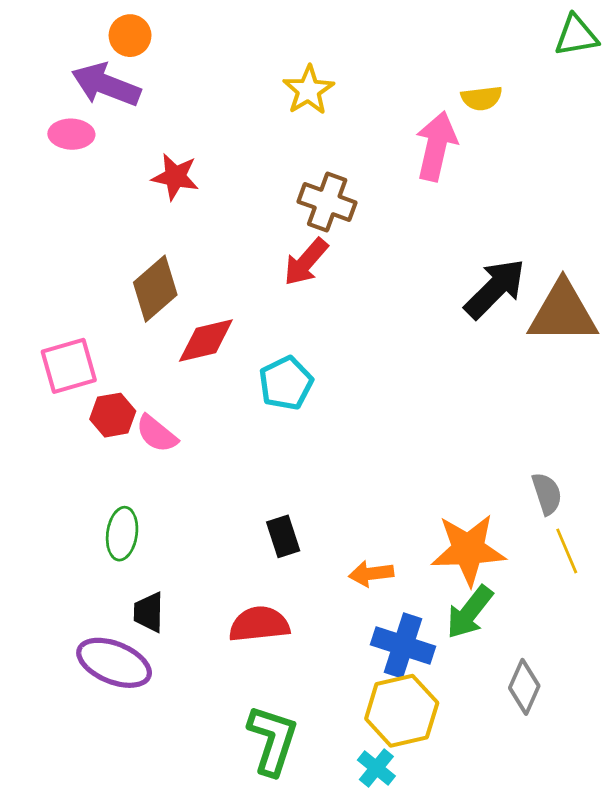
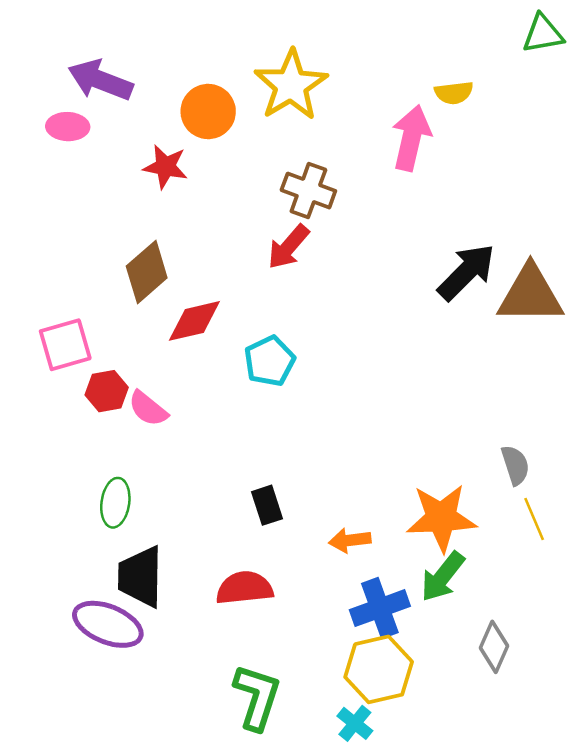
orange circle: (130, 36) -> (208, 112), moved, size x1.4
yellow star: (308, 90) -> (291, 85), size x1.5
black trapezoid: (149, 612) -> (140, 577), size x1.6
blue cross: (403, 645) -> (380, 608), turned -38

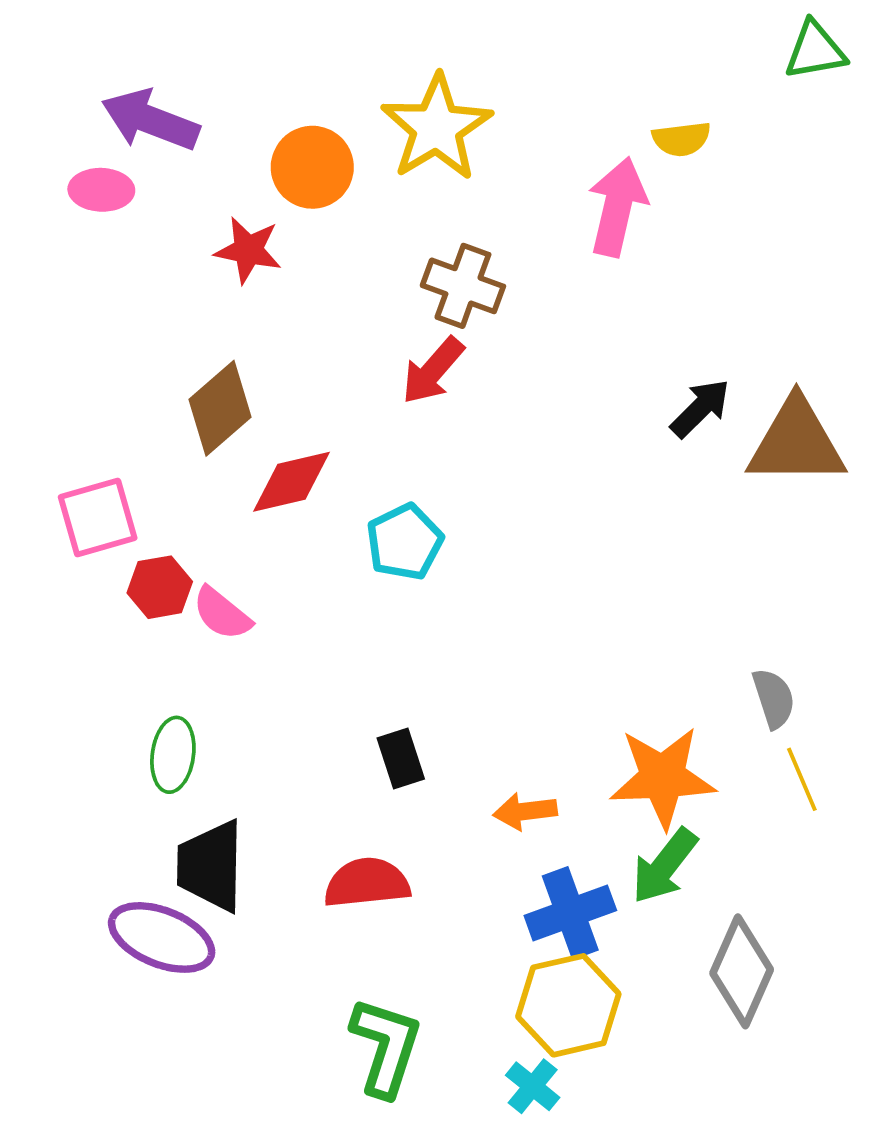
black arrow: (466, 272) -> (700, 408), size x0.7
gray diamond: (494, 647) -> (742, 971), size x1.4

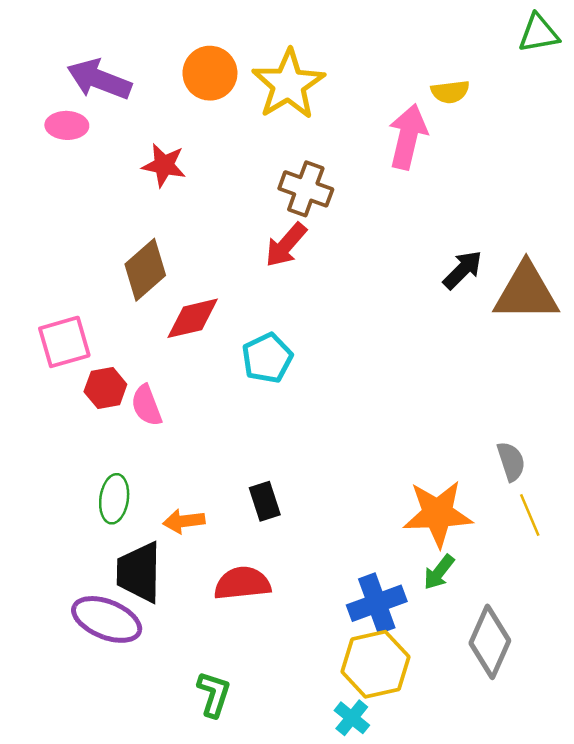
orange circle: (312, 167) -> (210, 73), moved
pink semicircle: (222, 614) -> (146, 405), turned 30
orange arrow: (525, 811) -> (184, 521), moved
green arrow: (664, 866) -> (439, 572), size x0.7
green L-shape: (386, 1047) -> (214, 694), moved, size x0.7

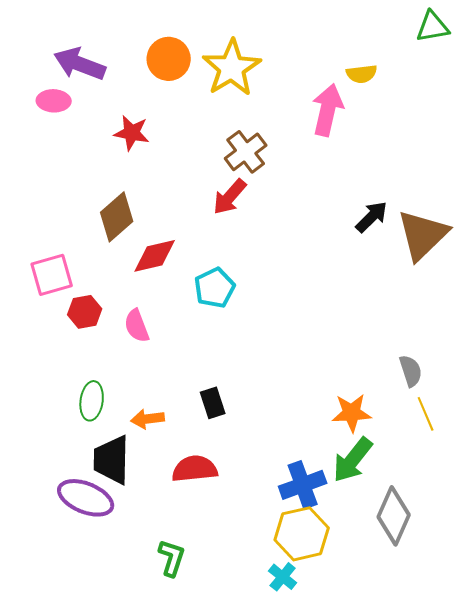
brown cross: (306, 189) -> (246, 152), turned 33
brown triangle: (526, 292) -> (423, 235), turned -44
pink semicircle: (146, 405) -> (137, 326), moved
orange star: (438, 514) -> (352, 413), size x0.7
green arrow: (439, 572) -> (353, 460), size x1.6

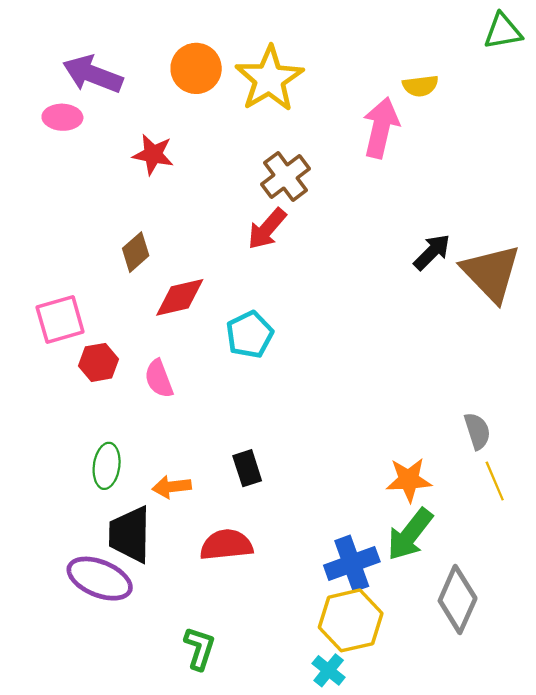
brown diamond: (117, 217) -> (136, 252), size x0.7
brown triangle: (423, 235) -> (491, 273), turned -30

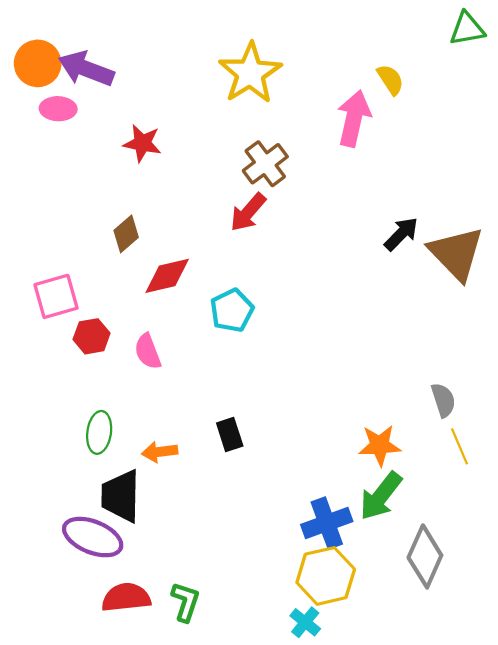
orange circle: (196, 68) -> (38, 63), moved
yellow semicircle: (420, 86) -> (390, 80), turned -116
red semicircle: (226, 545) -> (126, 597), moved

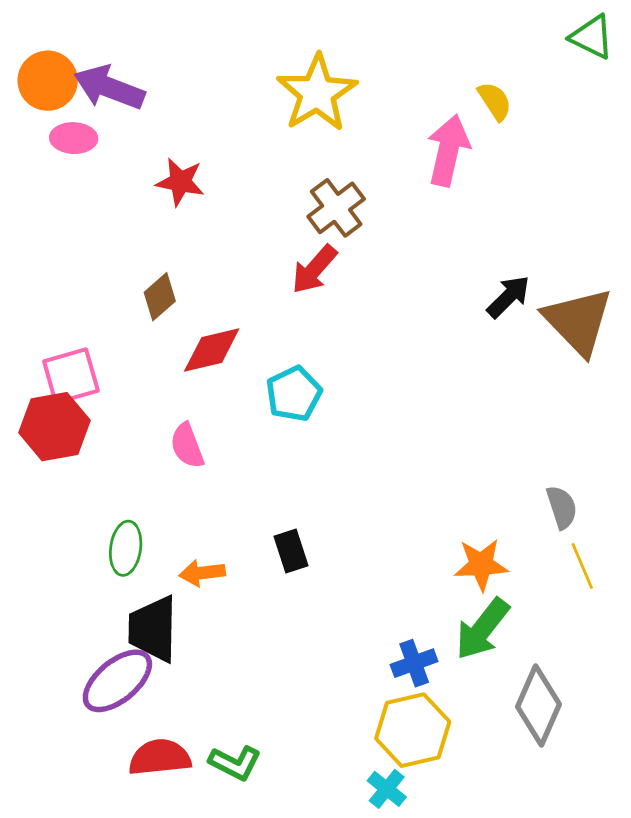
green triangle: (467, 29) -> (592, 37), turned 36
red hexagon: (92, 336) -> (55, 427), moved, size x1.5
blue cross: (327, 523) -> (414, 663), size x0.7
purple ellipse: (93, 537) -> (117, 681), turned -62
green L-shape: (185, 602) -> (235, 763), turned 99

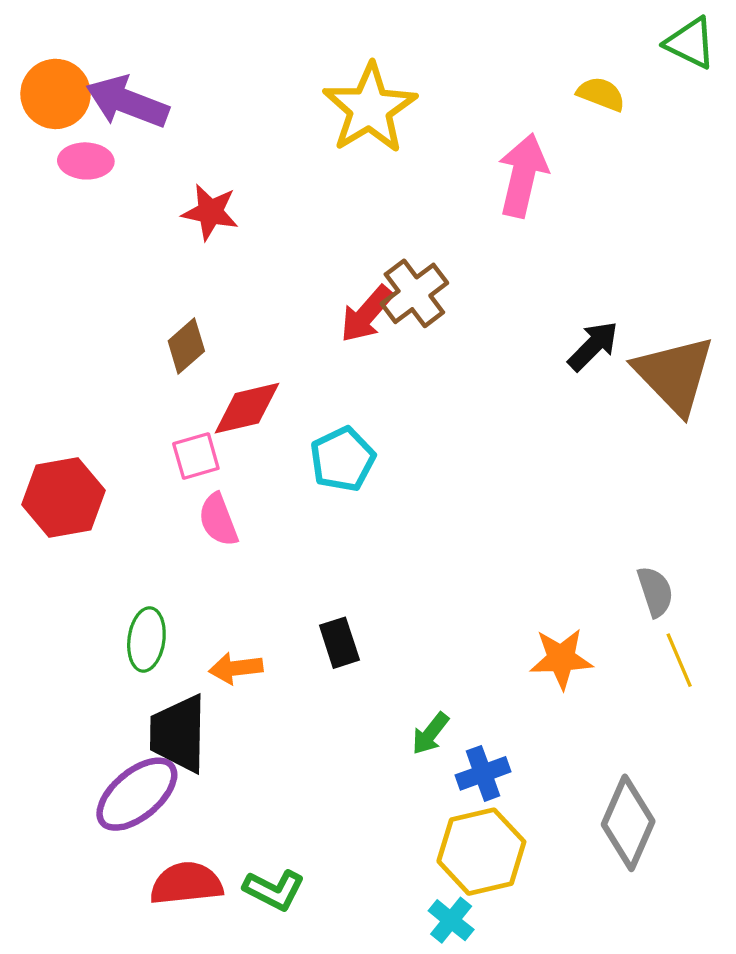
yellow semicircle: (495, 101) -> (601, 94), moved, turned -36
brown cross: (336, 208) -> (414, 293), moved
pink square: (71, 376) -> (196, 456), moved, size x0.7
green arrow: (482, 629) -> (430, 734), moved, size x0.6

